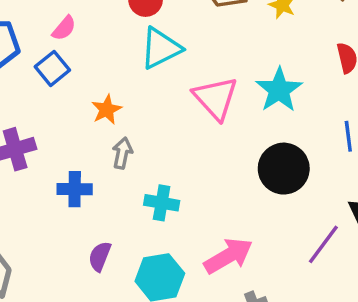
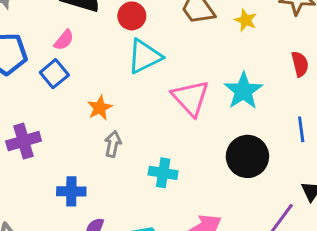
blue cross: (75, 189) -> (71, 191), moved
cyan cross: (162, 203) -> (163, 173), moved

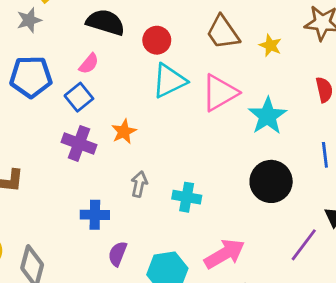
pink triangle: (190, 98) -> (220, 93), moved, turned 42
purple cross: (24, 141) -> (79, 143), moved, turned 36
gray arrow: (113, 144) -> (139, 184), moved

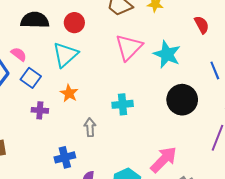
pink semicircle: (89, 64) -> (19, 54), moved, turned -77
cyan triangle: (169, 81) -> (65, 55), moved
purple cross: (79, 143) -> (40, 110), size x0.7
cyan cross: (187, 197) -> (123, 104), moved

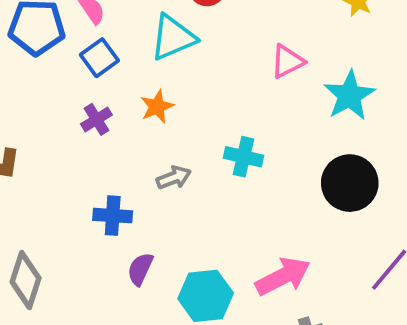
pink triangle: (129, 47) -> (287, 61), size x0.7
purple cross: (40, 110) -> (96, 119), turned 35
gray arrow: (90, 127) -> (174, 178), turned 54

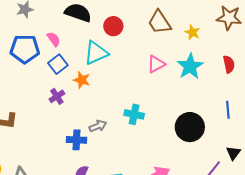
cyan star: (349, 95) -> (190, 66), moved
orange star: (157, 107) -> (82, 80), moved, turned -30
blue cross: (113, 216) -> (77, 140), moved

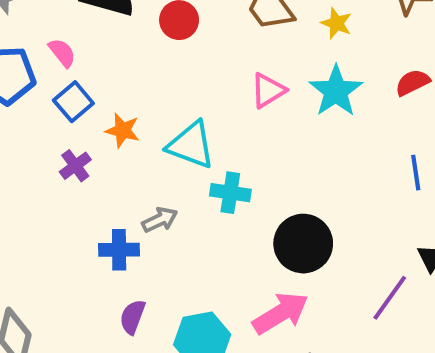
cyan triangle: (96, 53) -> (191, 145), moved, turned 48
red semicircle: (229, 64) -> (412, 82), turned -102
black circle: (190, 127) -> (303, 244), moved

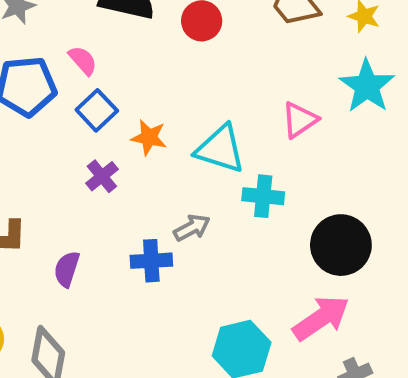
pink triangle: (268, 91) -> (300, 120), moved
purple semicircle: (133, 317) -> (67, 269), moved

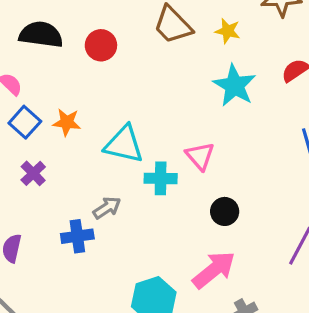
pink triangle: (300, 120) -> (200, 156), moved, turned -32
orange star: (149, 137) -> (67, 122), moved
black circle: (341, 245) -> (225, 211), size x0.6

